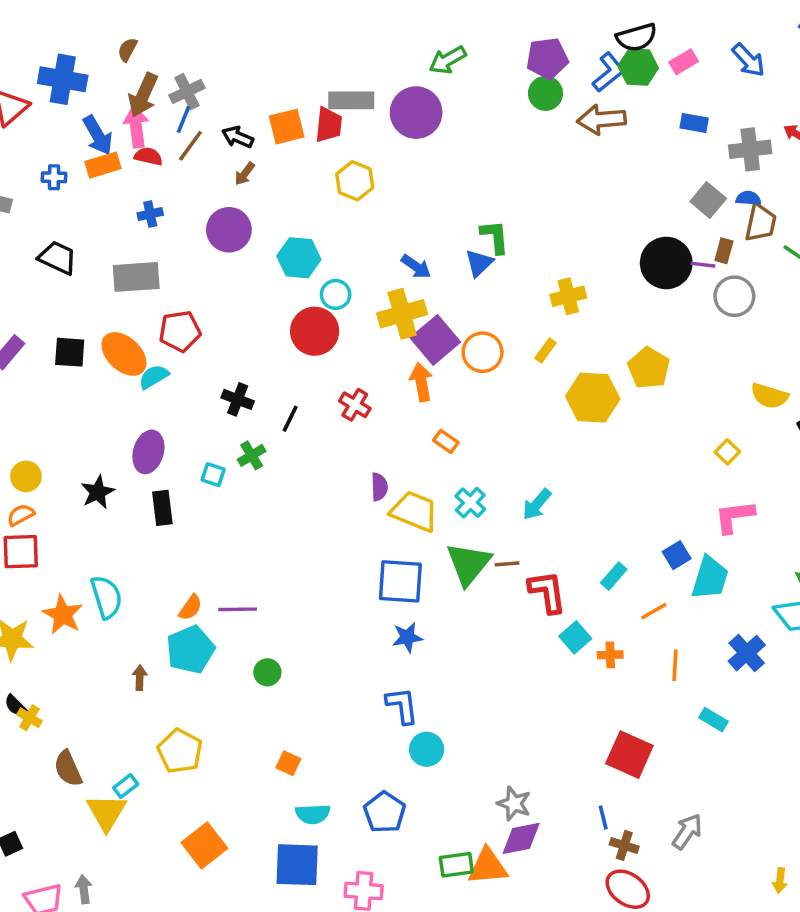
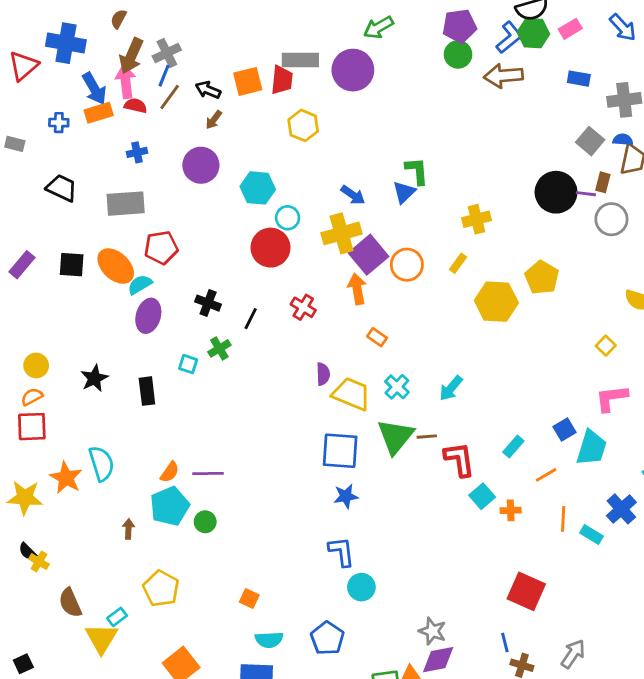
purple ellipse: (148, 452) -> (148, 316), moved
green circle: (267, 672) -> (205, 522), moved
cyan rectangle: (713, 720) -> (592, 535), moved

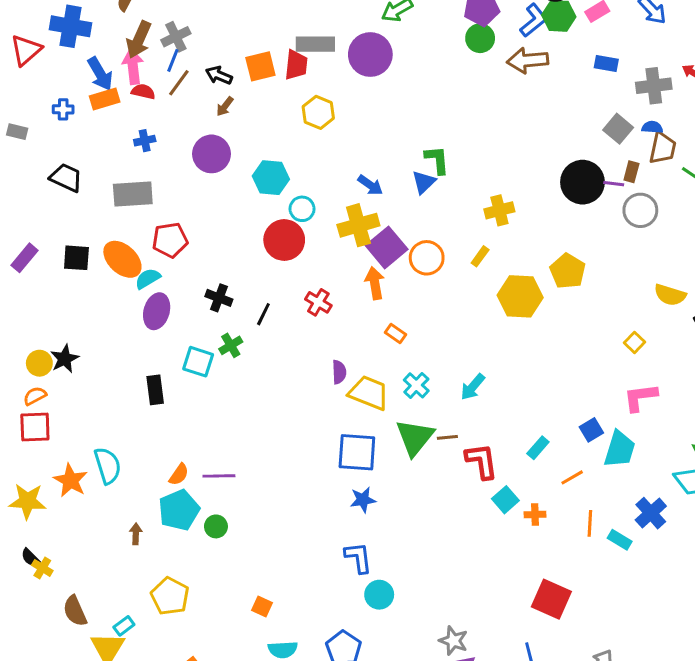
cyan square: (188, 364) -> (198, 362), size x1.5
black star: (94, 378) -> (65, 359), moved

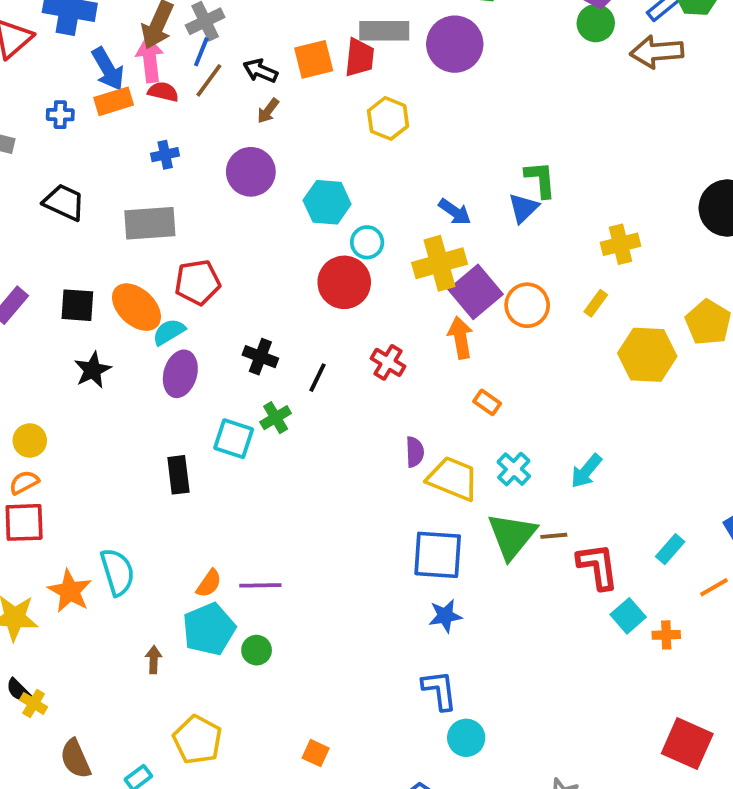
black star: (65, 359) -> (93, 370), moved

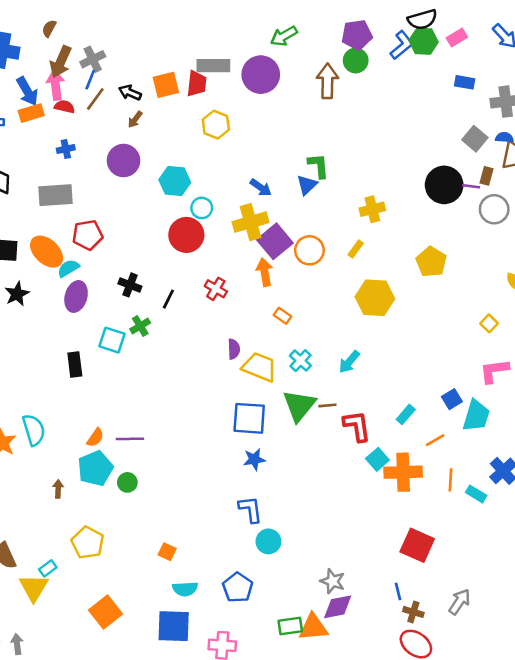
brown arrow: (657, 52) -> (327, 81), moved, turned 96
yellow hexagon: (647, 355) -> (375, 298), moved
orange cross: (666, 635) -> (403, 472), size x2.0

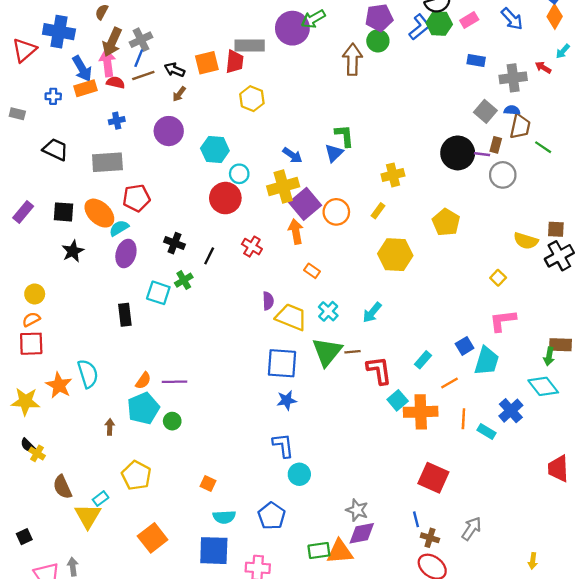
purple circle: (261, 75) -> (292, 28), moved
brown line: (95, 99) -> (143, 76), turned 35

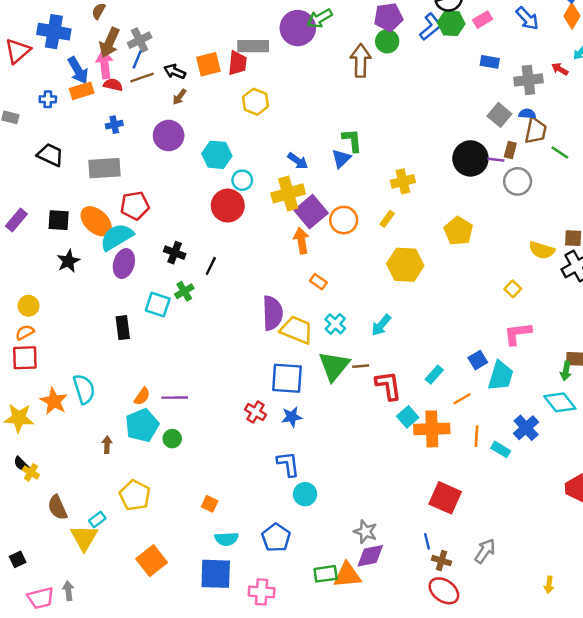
cyan semicircle: (119, 228) -> (117, 237), size x1.6
red cross: (252, 247) -> (256, 412), moved
purple semicircle: (268, 301) -> (272, 313), size x1.8

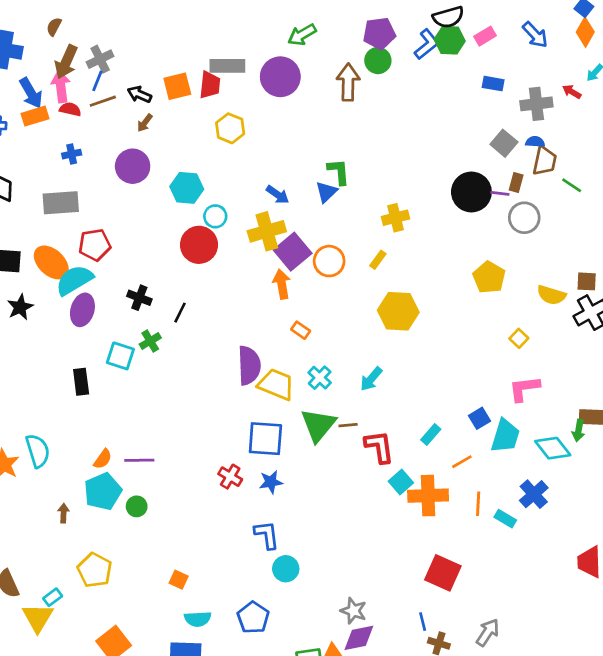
purple circle: (298, 28) -> (280, 77), moved
yellow pentagon: (458, 231) -> (489, 277), moved
cyan diamond: (560, 402) -> (553, 448), moved

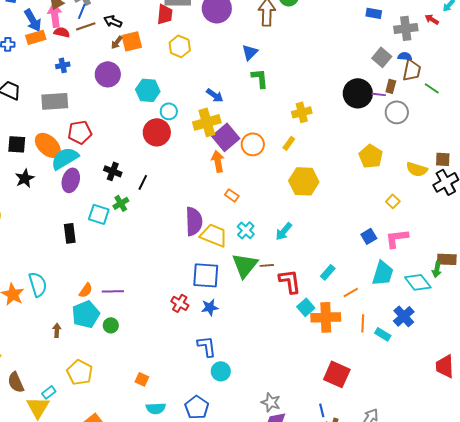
orange square: (177, 86) -> (132, 41), moved
blue triangle: (326, 192) -> (250, 52), moved
blue square: (480, 418) -> (369, 236), moved

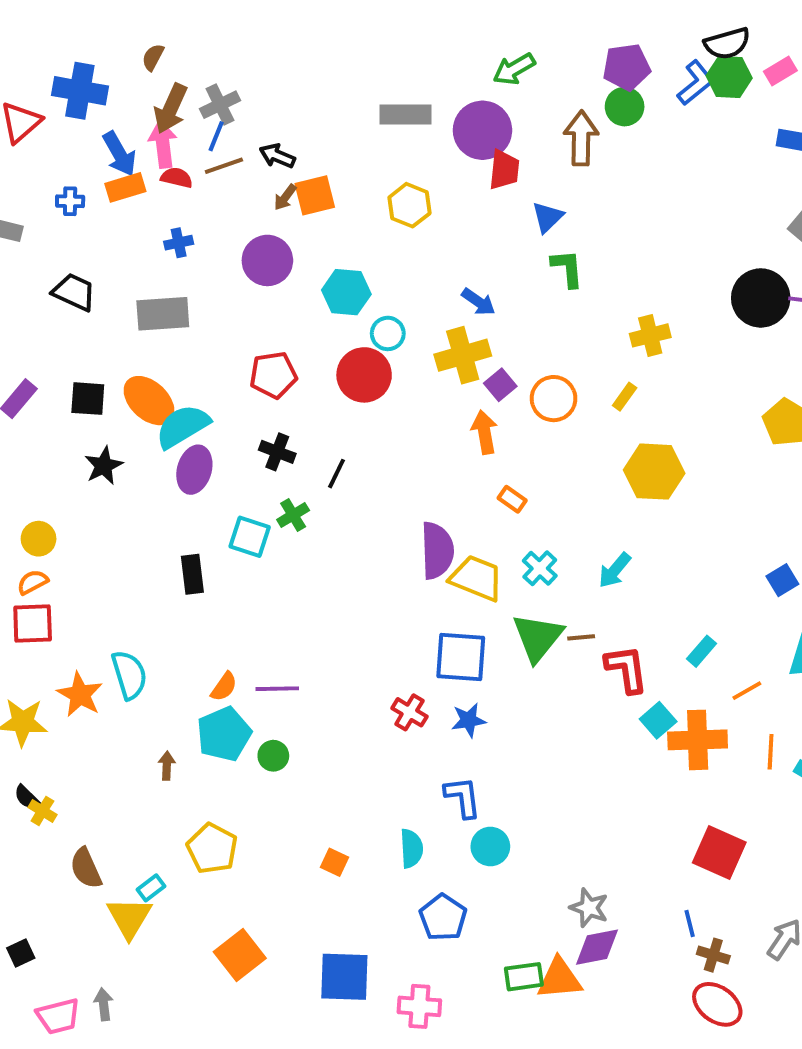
red trapezoid: (165, 14) -> (504, 170), moved
red pentagon: (80, 132) -> (273, 375), moved
purple square: (226, 137) -> (500, 385), size x0.6
cyan semicircle: (156, 408) -> (411, 848), moved, turned -90

